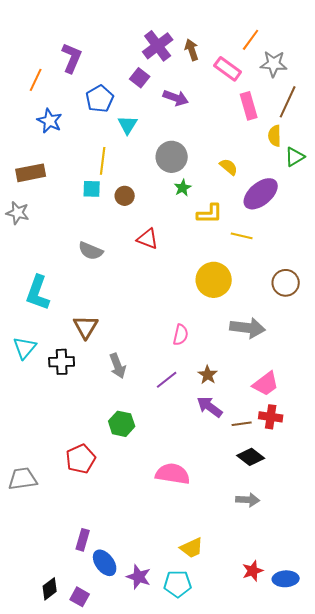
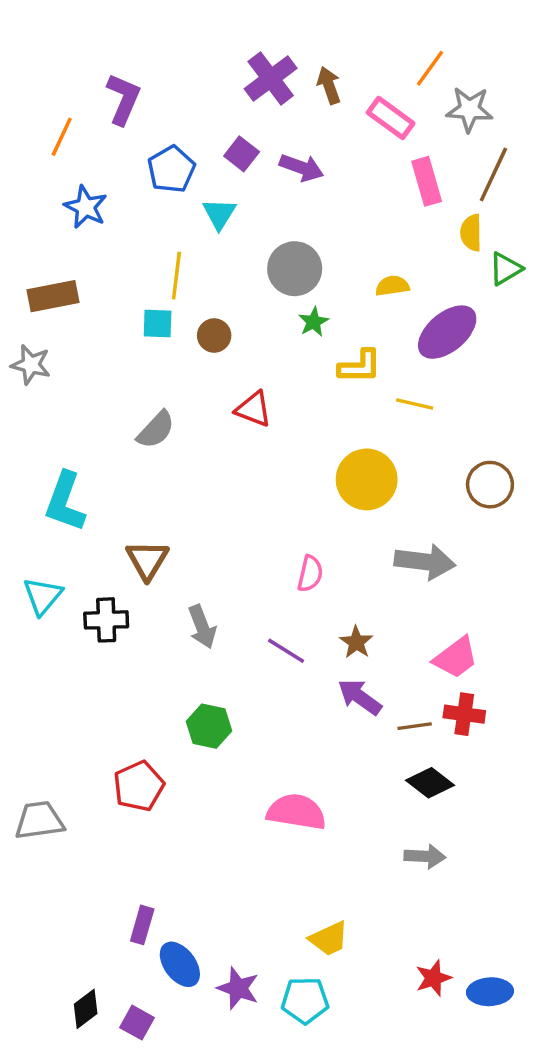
purple square: (140, 78) -> (242, 154), moved
yellow semicircle: (229, 167) -> (392, 286), turned -48
gray semicircle: (91, 251) -> (156, 430), turned -70
purple line: (167, 380) -> (286, 651), turned 70

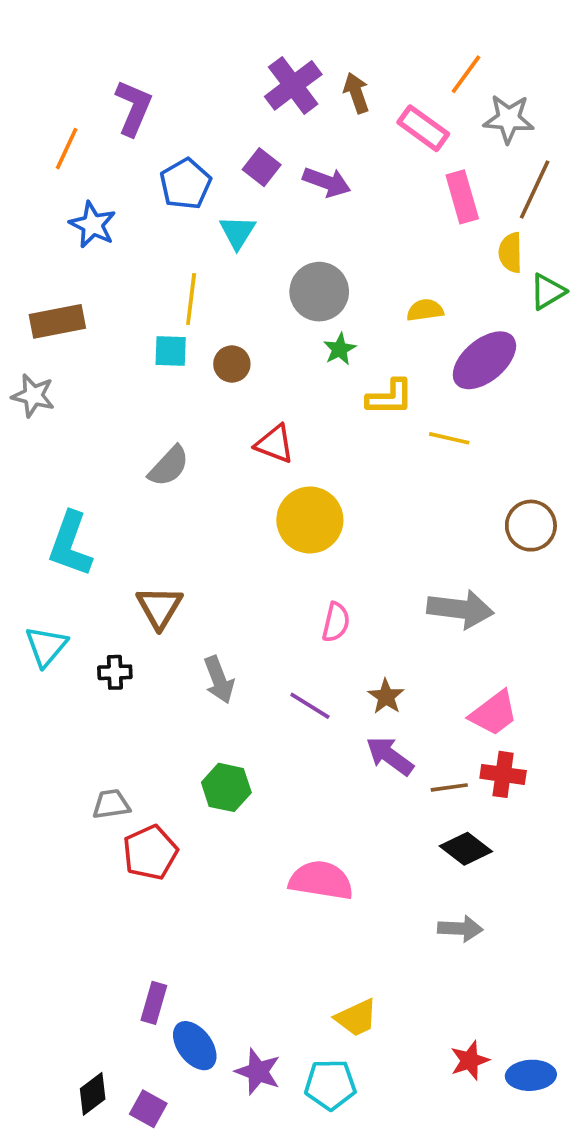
yellow circle: (367, 479) -> (310, 520), moved
black cross: (106, 620) -> (115, 672), size x0.7
gray trapezoid: (39, 820) -> (111, 804), moved, size x0.7

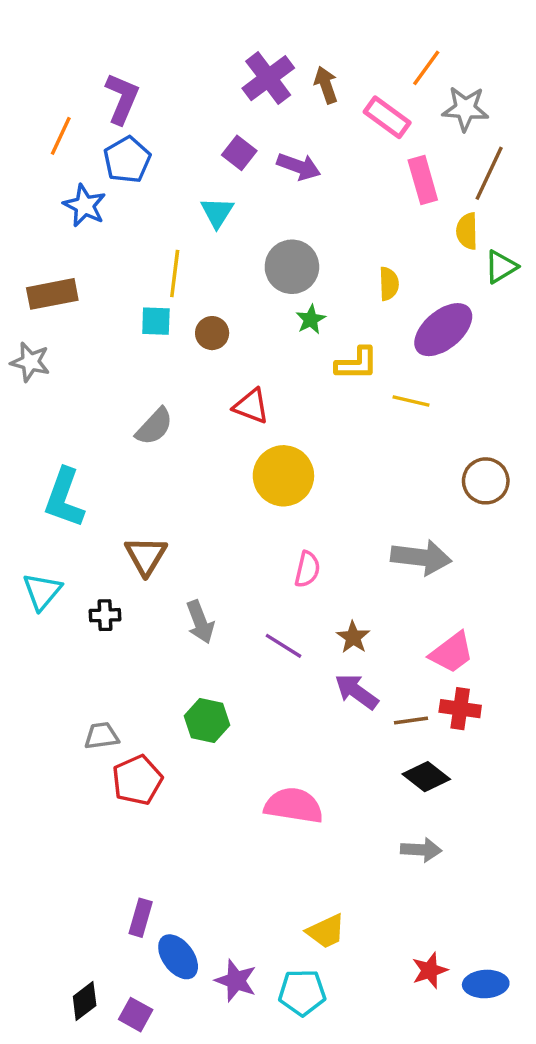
blue pentagon: (185, 184) -> (127, 160), moved
yellow semicircle: (425, 310) -> (389, 284), turned 96

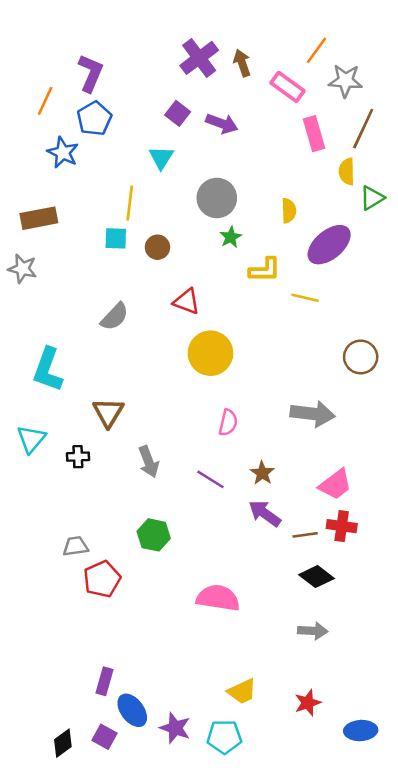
red star: (430, 970) -> (308, 703), moved
purple square: (136, 1015) -> (104, 737), moved

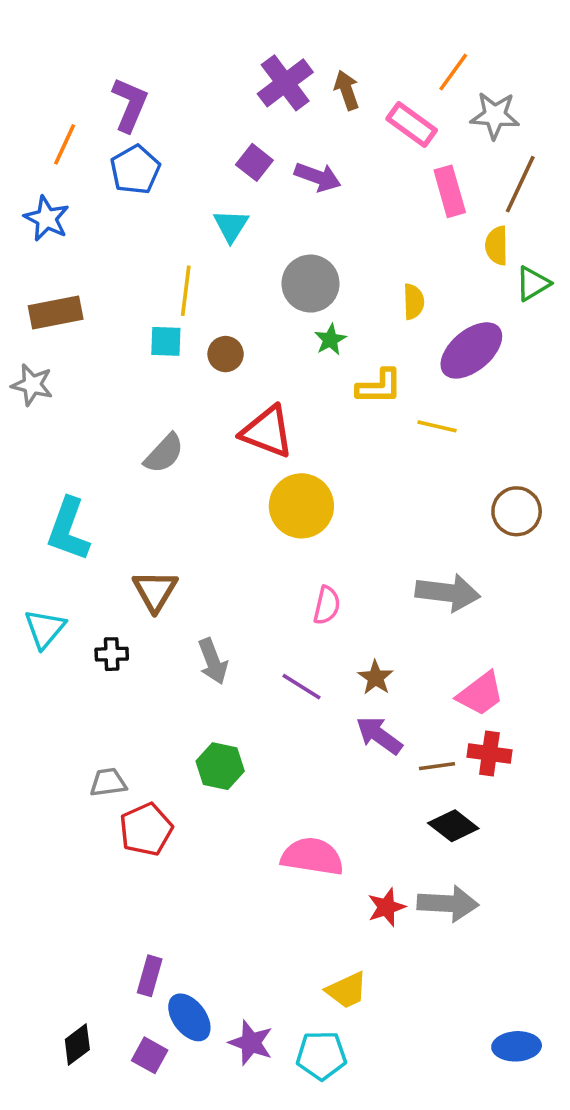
blue star: (63, 153) -> (47, 218), moved
red triangle: (187, 301) -> (267, 432), size x1.4
gray arrow: (313, 631) -> (448, 904), size x1.4
red star: (308, 703) -> (386, 907), moved
black diamond: (63, 743) -> (77, 1045), moved

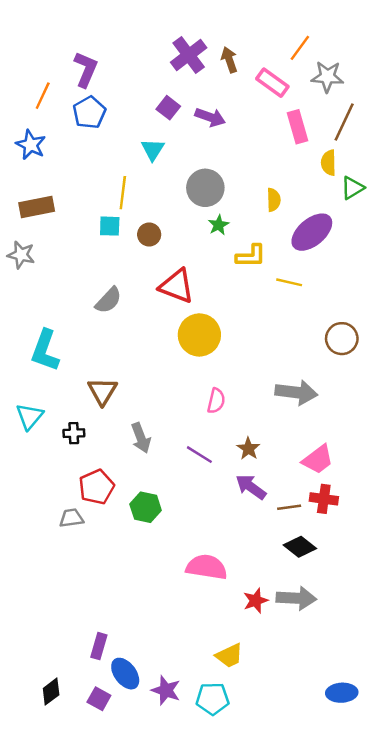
red pentagon: (146, 829) -> (96, 487), moved

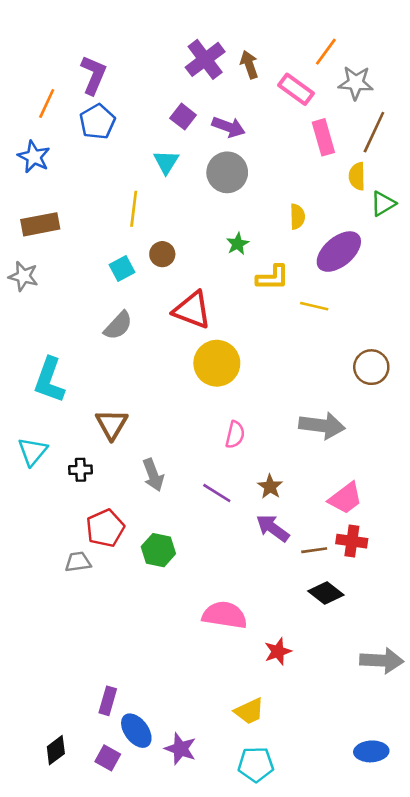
gray circle: (205, 188) -> (227, 172), moved
cyan square: (110, 226) -> (122, 268), moved, turned -30
gray arrow: (296, 598) -> (382, 661), moved
cyan pentagon: (213, 699) -> (256, 764), moved

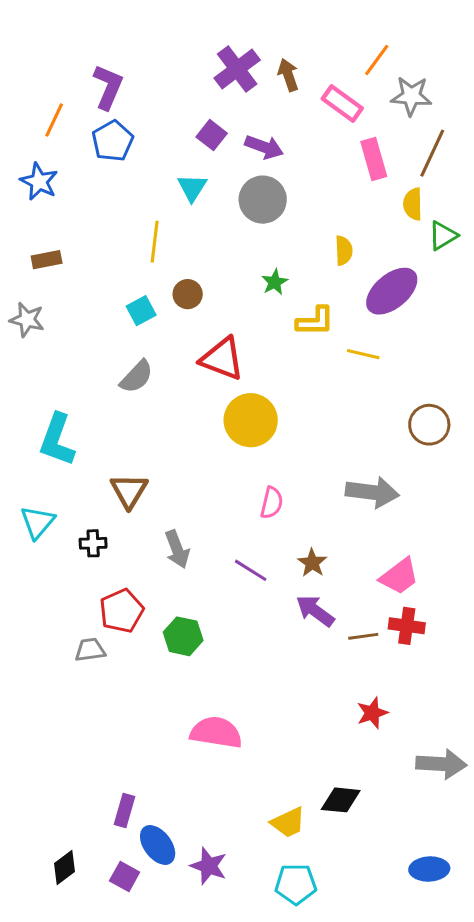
brown rectangle: (40, 224) -> (47, 260), size x0.7
black diamond: (326, 593) -> (341, 800), moved, turned -32
pink semicircle: (225, 615) -> (216, 732), moved
red star: (278, 651) -> (372, 713), moved

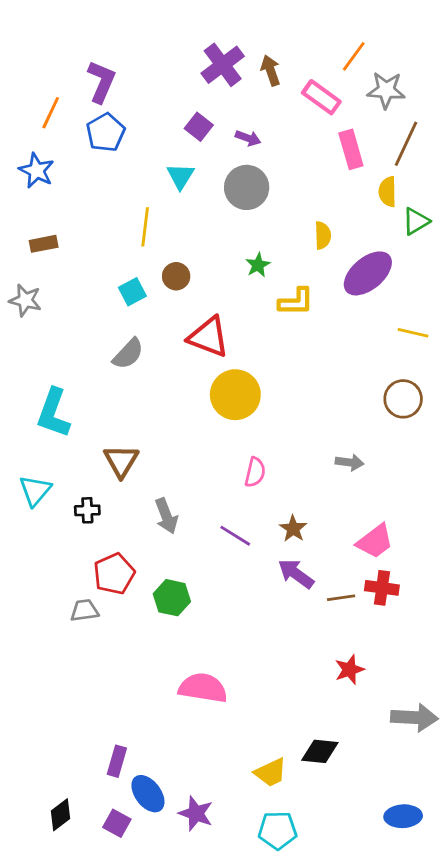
purple arrow: (264, 147) -> (248, 138), size x0.7
yellow line: (363, 354) -> (413, 333), moved
gray arrow: (372, 492) -> (350, 462), size x0.6

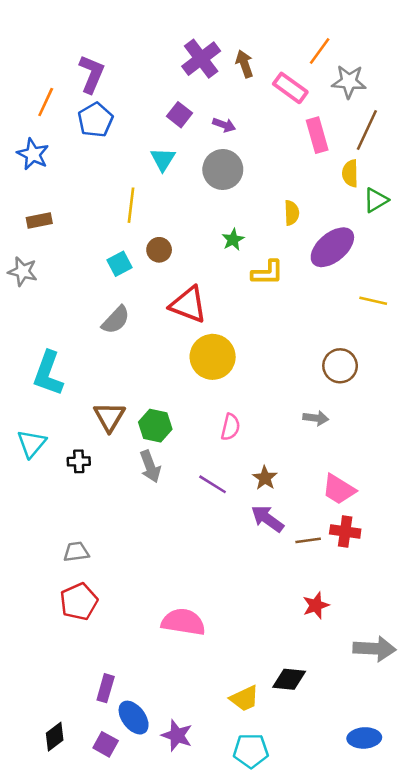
brown circle: (403, 399) -> (340, 366), moved
pink trapezoid: (375, 541) -> (339, 489), turned 69
red pentagon: (114, 574) -> (79, 602), moved
green hexagon: (172, 598) -> (155, 426), moved

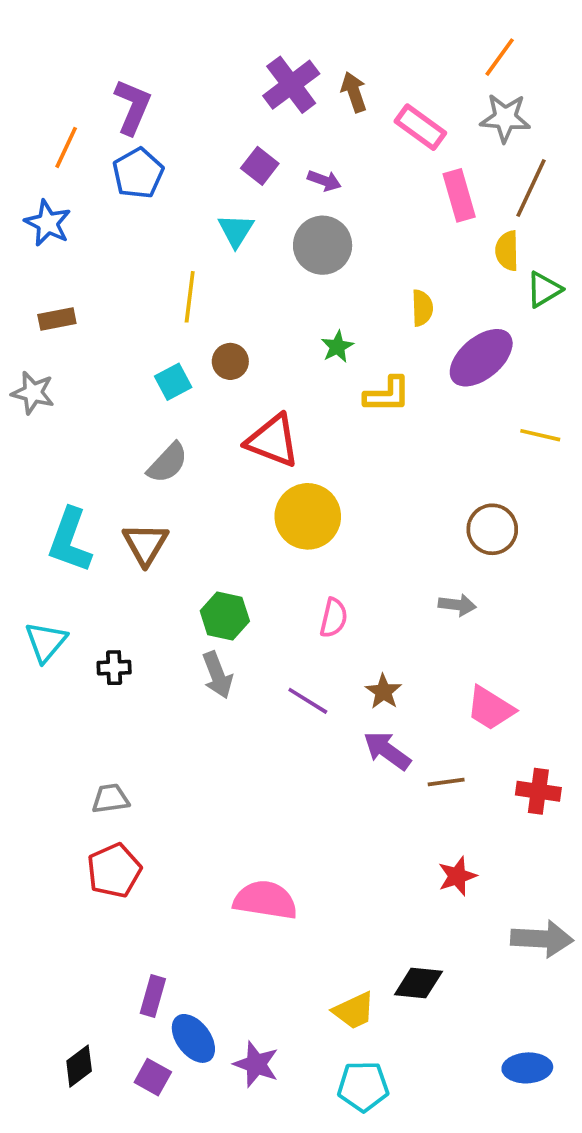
orange line: (320, 51) -> (500, 57), moved
brown triangle: (109, 417) -> (145, 544), moved
red cross: (345, 531) -> (538, 791), moved

